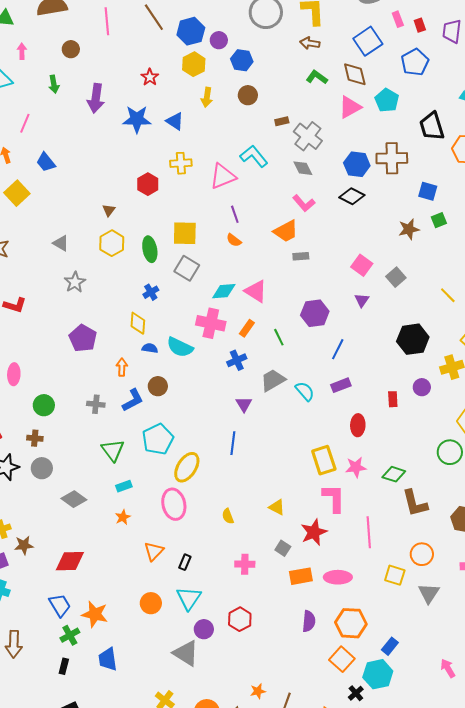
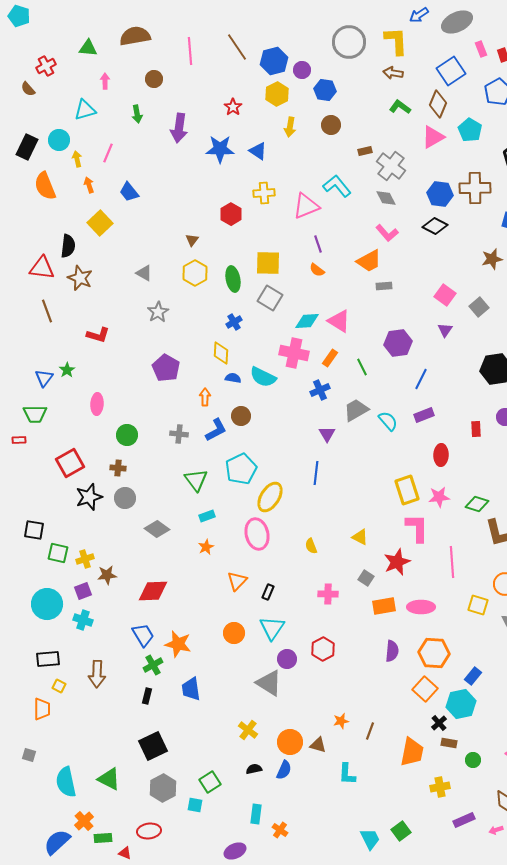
brown diamond: (355, 74) -> (438, 104), turned 36

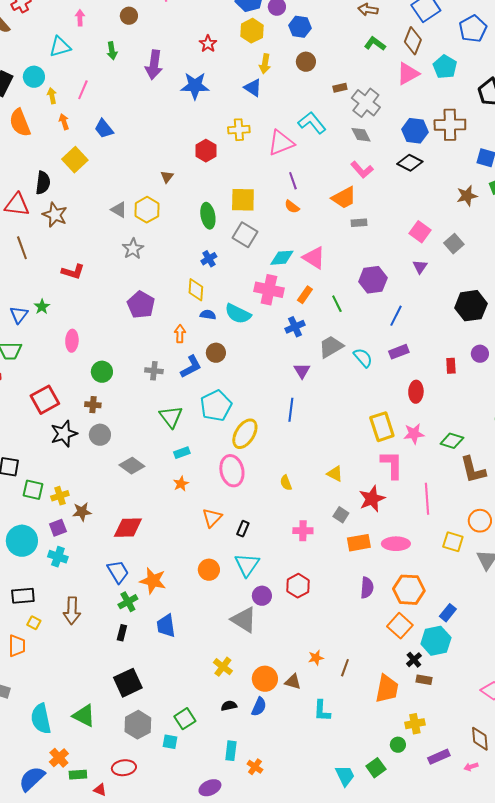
blue triangle: (258, 151) -> (253, 88), moved
yellow hexagon: (195, 273) -> (147, 210), moved
green circle: (473, 760) -> (398, 745), moved

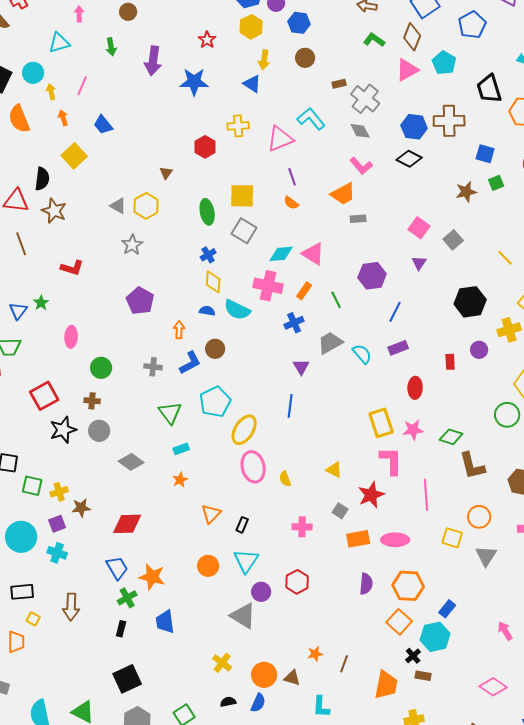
yellow diamond: (196, 290) -> (213, 282), moved
pink ellipse: (232, 471) -> (253, 467), moved

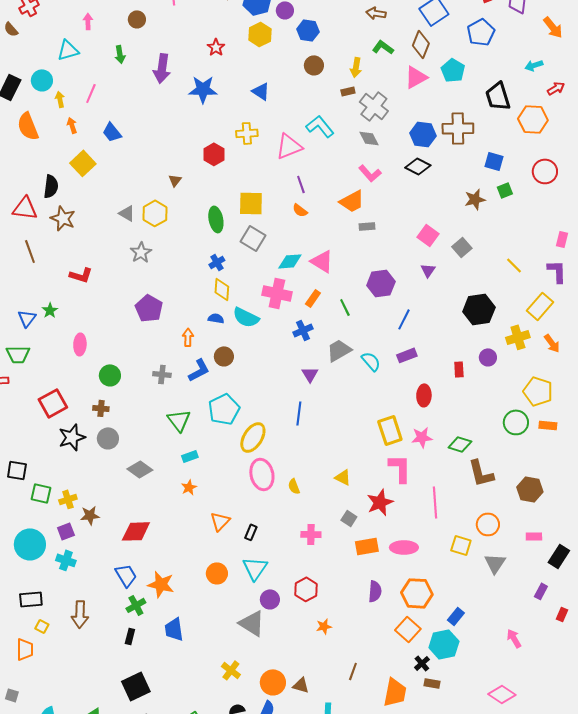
yellow arrow: (264, 60) -> (356, 67), moved
orange star: (315, 654) -> (324, 626), moved

